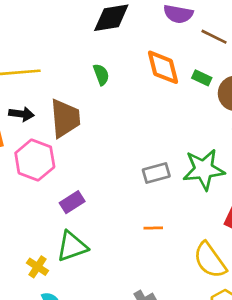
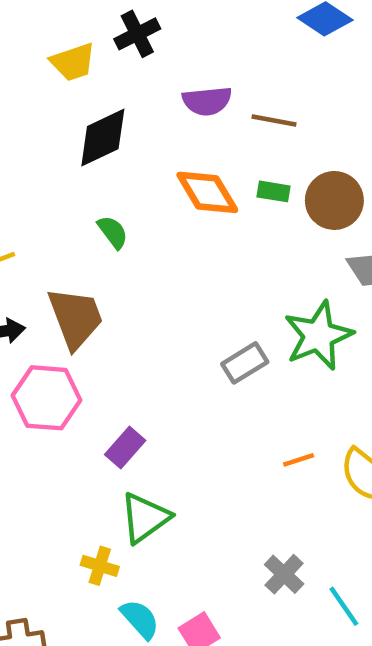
orange line: (153, 228) -> (299, 460), moved

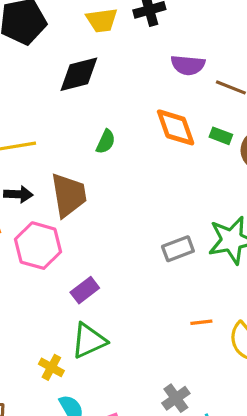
black diamond: (103, 138) -> (79, 74), moved
green semicircle: (113, 232) -> (106, 142), turned 50

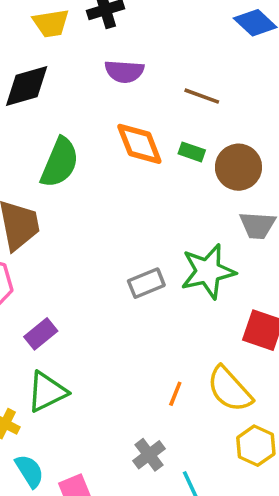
purple semicircle: (188, 65) -> (124, 71), moved
green semicircle: (106, 142) -> (60, 163), size x1.8
orange line: (201, 322) -> (175, 394), moved, turned -60

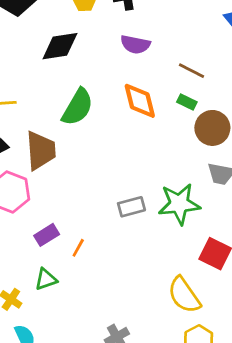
green rectangle: (192, 152) -> (187, 102), moved
green triangle: (47, 392) -> (46, 279), size x0.7
orange line: (175, 394) -> (78, 248), moved

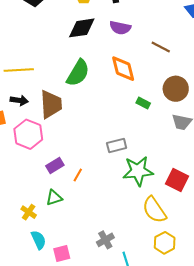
black diamond: (60, 46) -> (82, 28), moved
green rectangle: (187, 102) -> (143, 103), moved
green star: (179, 204) -> (138, 171), moved

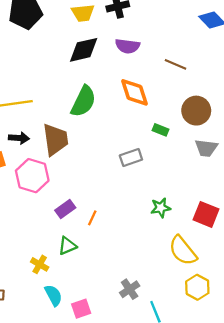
gray rectangle: (117, 145) -> (131, 157), moved
green star: (138, 171) -> (161, 208), size x0.6

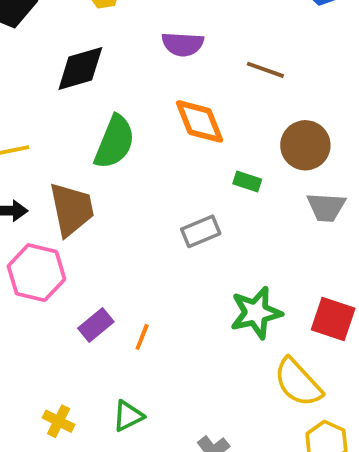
black diamond: (84, 50) -> (80, 69), moved
green star: (161, 208) -> (256, 313), size x1.5
green triangle: (67, 246) -> (128, 416), moved

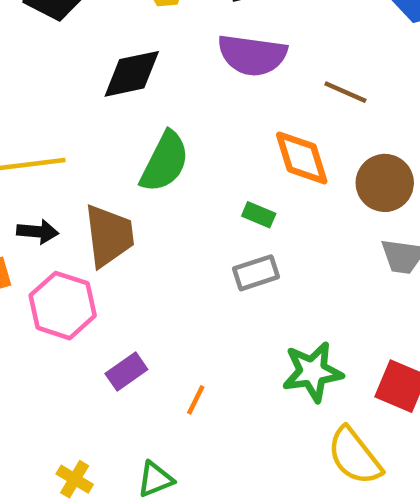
purple semicircle: (183, 44) -> (252, 55), size x1.4
orange diamond: (199, 121) -> (302, 158), moved
green rectangle: (247, 182) -> (259, 215), moved
orange line: (142, 337) -> (196, 400), moved

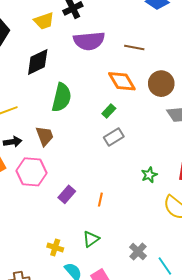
green rectangle: (259, 215) -> (109, 111), turned -56
brown trapezoid: (109, 236) -> (45, 136), size x0.7
green star: (313, 372) -> (149, 175), size x0.6

